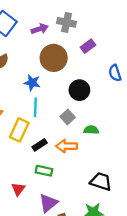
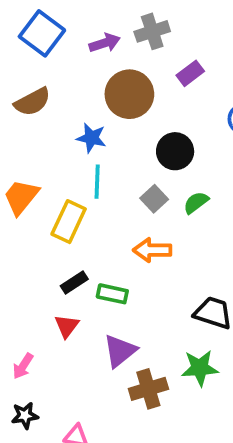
gray cross: (67, 22) -> (152, 31), turned -30
green semicircle: (91, 130) -> (196, 203), moved, turned -40
black rectangle: (40, 145) -> (74, 282), moved

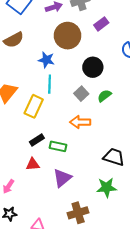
red triangle: (67, 326) -> (33, 164), turned 48
brown cross: (148, 389) -> (78, 213), moved

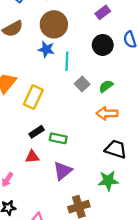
brown circle: (68, 36) -> (54, 24), moved
black circle: (93, 67) -> (103, 45), moved
cyan line: (50, 84) -> (67, 61), moved
orange arrow: (80, 122) -> (107, 113), moved

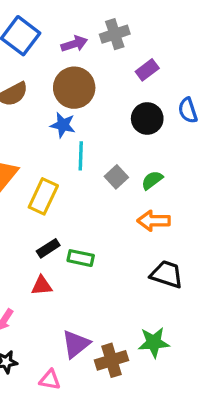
cyan line: (67, 61) -> (81, 156), moved
purple triangle: (63, 171) -> (76, 344), moved
green star: (108, 181) -> (154, 342), moved

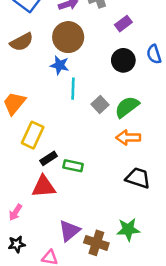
green semicircle: (152, 180) -> (127, 107), size x1.5
yellow rectangle: (43, 196) -> (33, 135), moved
red triangle: (42, 286) -> (44, 187), size x1.5
brown cross: (112, 360) -> (96, 243), turned 35

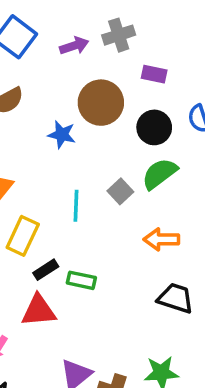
purple rectangle: (123, 24) -> (154, 74), turned 49
brown circle: (68, 37) -> (101, 103), moved
cyan line: (73, 89) -> (76, 206), moved
green semicircle: (127, 107) -> (160, 174), moved

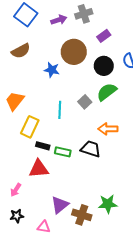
purple rectangle: (154, 74) -> (104, 36), turned -48
black rectangle: (46, 270) -> (43, 146), turned 48
black trapezoid: (176, 298) -> (91, 149), moved

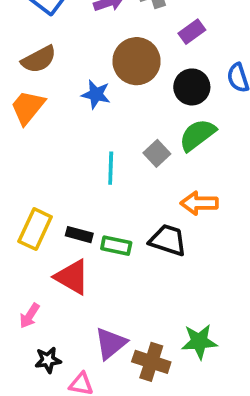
orange trapezoid: (15, 101) -> (28, 107), moved
yellow rectangle: (30, 127) -> (35, 229), moved
red triangle: (39, 169) -> (72, 277), turned 35
black star: (17, 216) -> (48, 360), moved

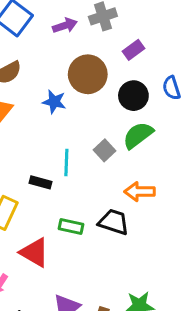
black rectangle: (79, 235) -> (41, 182), moved

